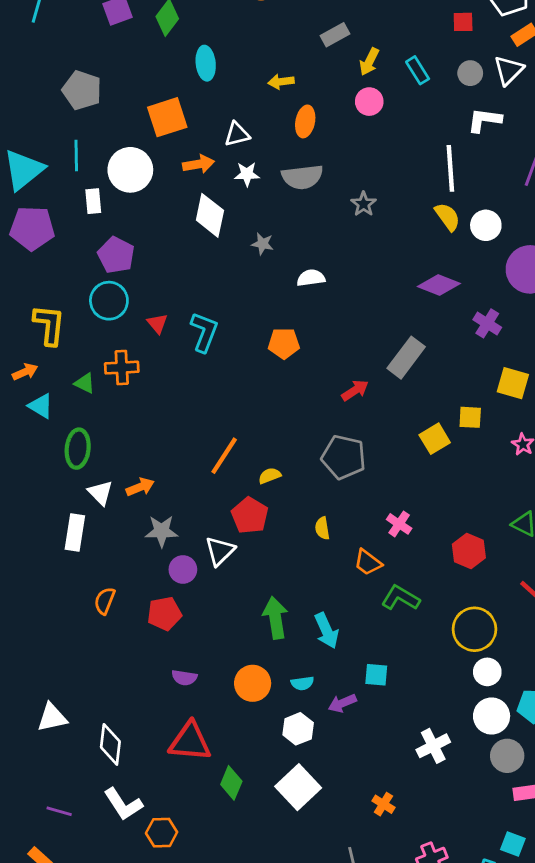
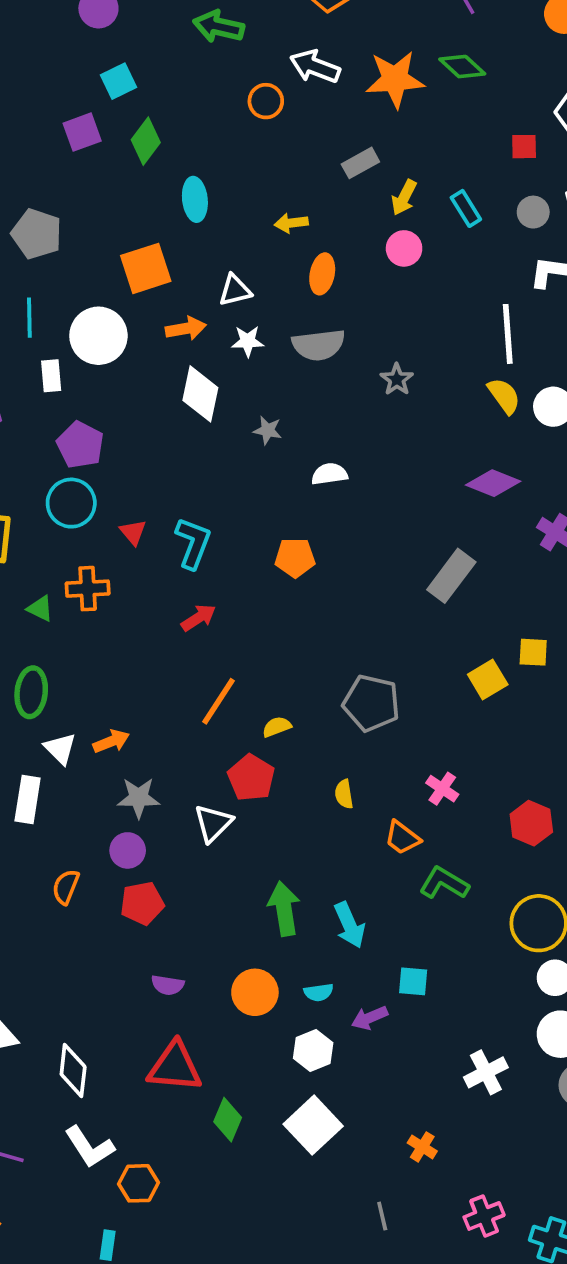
red arrow: (355, 390) -> (199, 618), moved
purple circle: (183, 569) -> (128, 850), moved

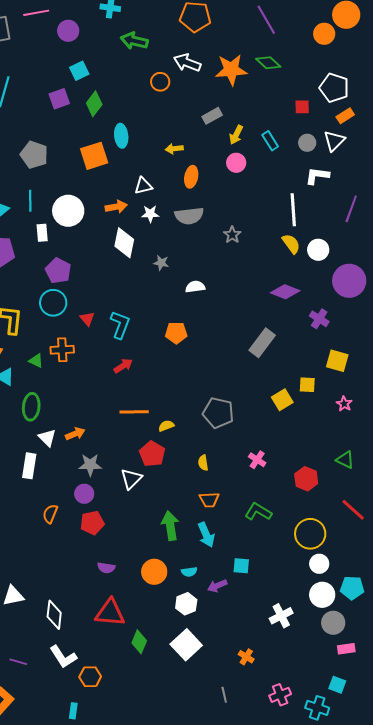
orange square: (146, 268) -> (94, 156), moved
orange line: (219, 701) -> (134, 412), turned 56
orange trapezoid: (402, 838) -> (209, 500), moved, turned -40

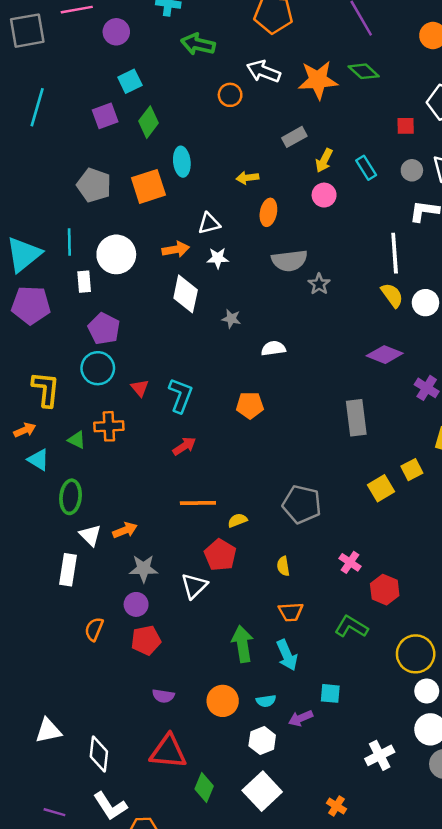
gray pentagon: (34, 155) -> (94, 185), moved
gray semicircle: (189, 216) -> (289, 261), moved
gray rectangle: (262, 343) -> (356, 418), turned -44
yellow square: (307, 385) -> (412, 470), turned -30
red hexagon: (306, 479) -> (385, 590), moved

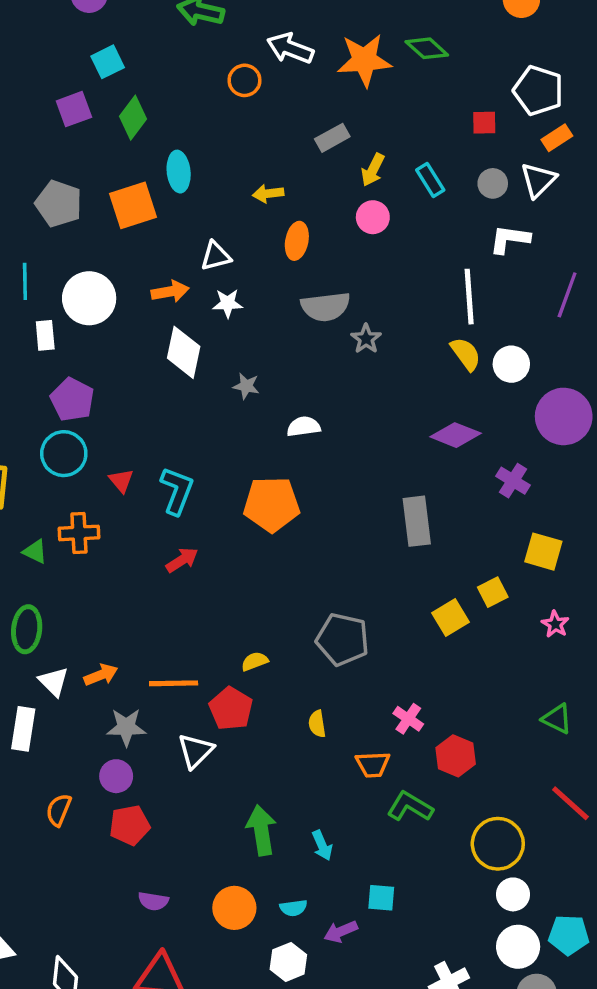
orange pentagon: (250, 405) -> (271, 504), size x1.5
orange line: (198, 503) -> (174, 683), moved
orange trapezoid: (291, 612) -> (373, 764), moved
cyan arrow: (287, 655) -> (322, 845), size x0.7

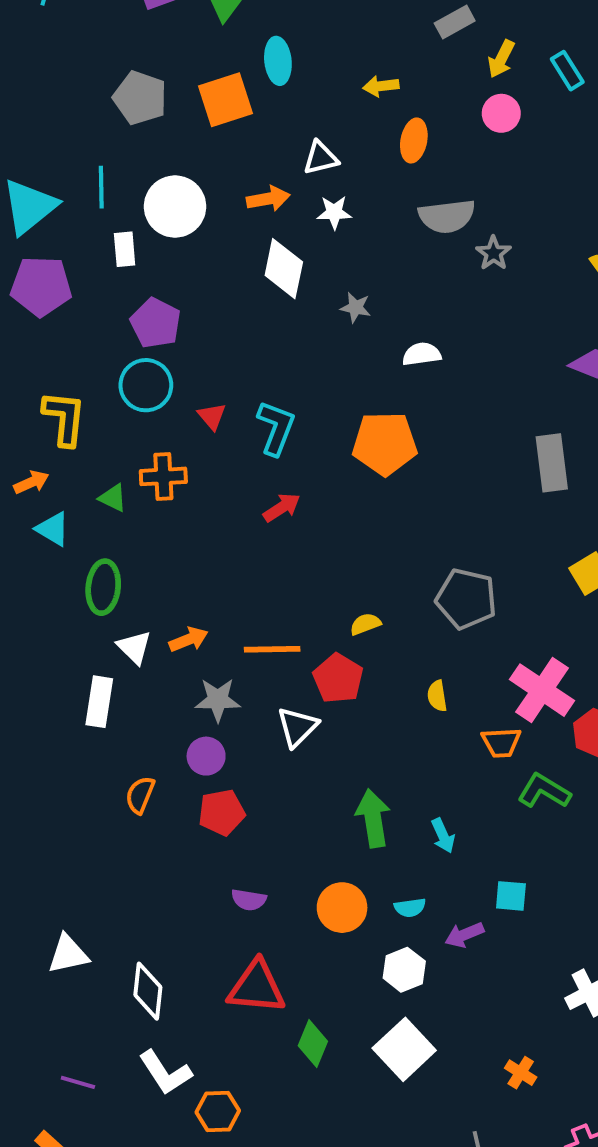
pink cross: (408, 719) -> (542, 690), size x1.8

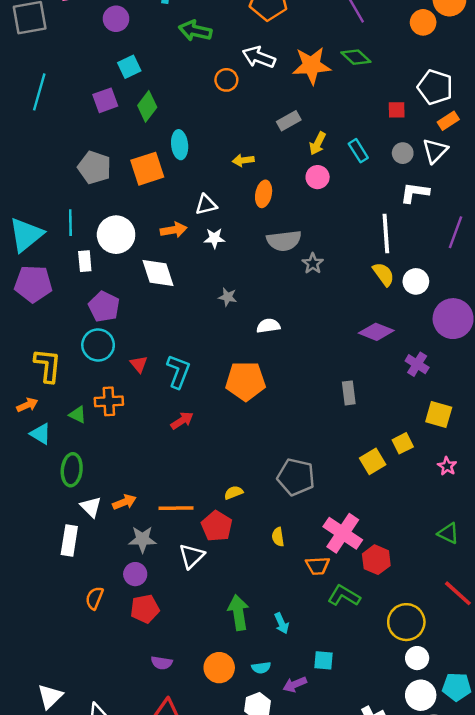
white diamond: (284, 269) -> (158, 273), moved, turned -30
gray rectangle: (552, 463) -> (349, 393), size x0.7
white triangle: (68, 954) -> (50, 696), turned -32

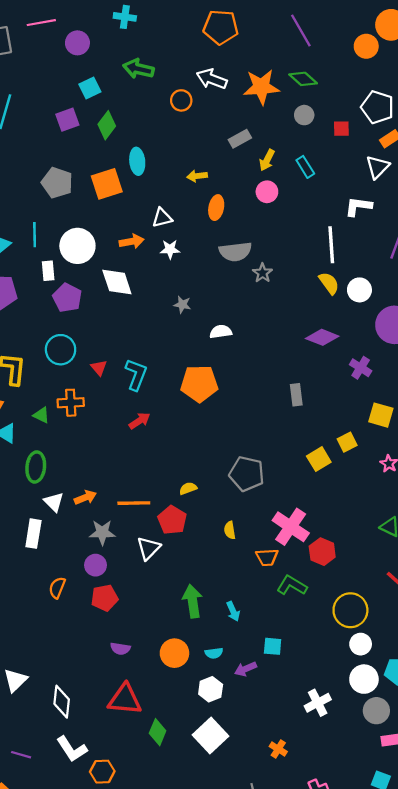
green arrow: (195, 31) -> (138, 69), moved
gray circle: (403, 153) -> (304, 115), moved
purple pentagon: (104, 307) -> (67, 298), moved

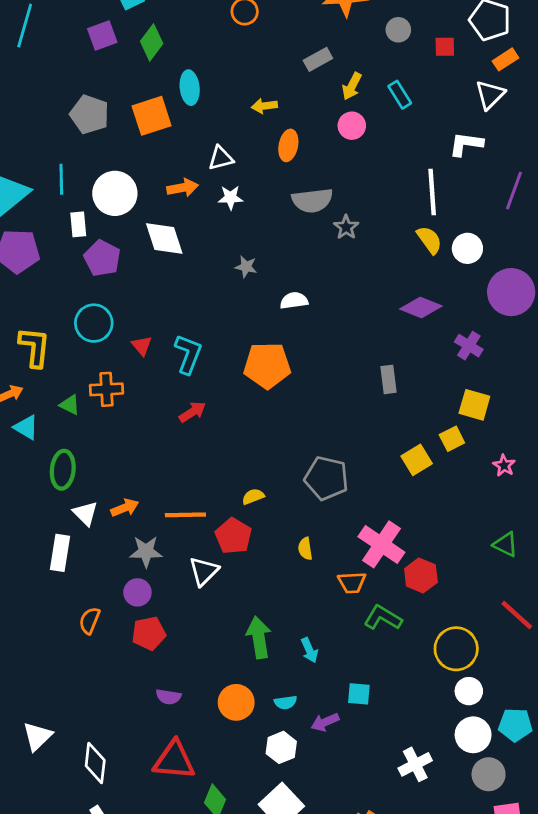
yellow square: (381, 415) -> (474, 405), moved

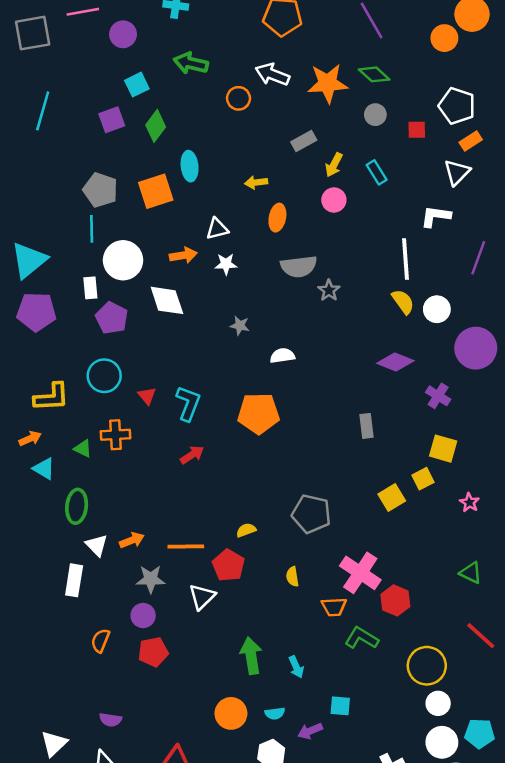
cyan line: (61, 179) -> (92, 229), moved
yellow L-shape: (35, 347) -> (51, 397), turned 81
purple semicircle: (168, 697) -> (110, 720), moved

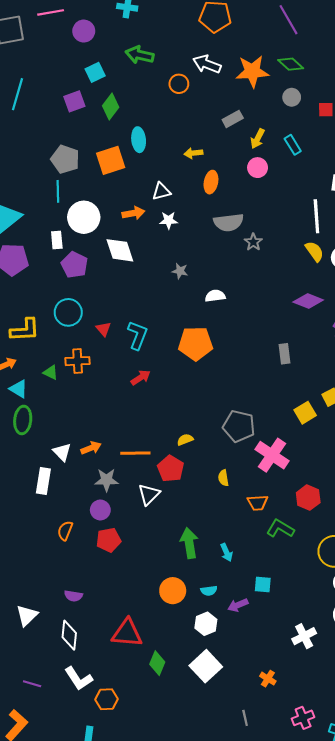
green ellipse: (77, 506) -> (23, 420), moved
pink cross: (360, 573) -> (272, 455), moved

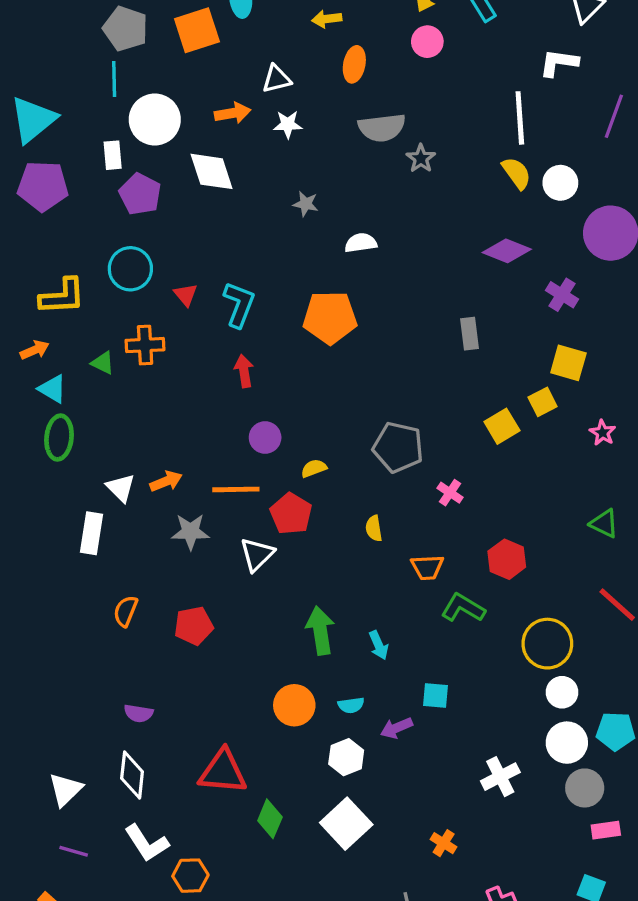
red arrow: (141, 378) -> (244, 371), turned -66
pink cross: (272, 455) -> (450, 493), size x0.5
purple circle: (100, 510) -> (265, 438), moved
white triangle: (27, 615) -> (66, 790), moved

